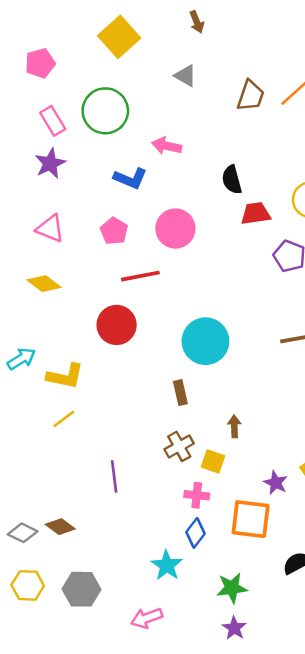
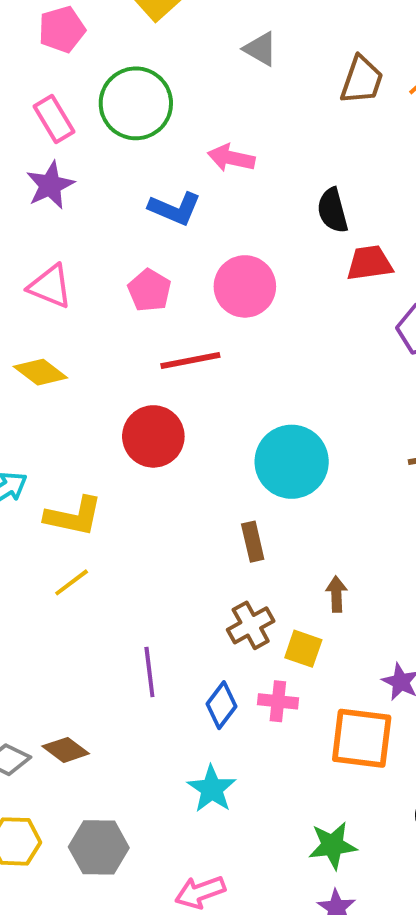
pink pentagon: (40, 63) -> (62, 29), moved
blue diamond: (195, 533) -> (222, 705), moved
cyan star: (167, 565) -> (212, 789), moved

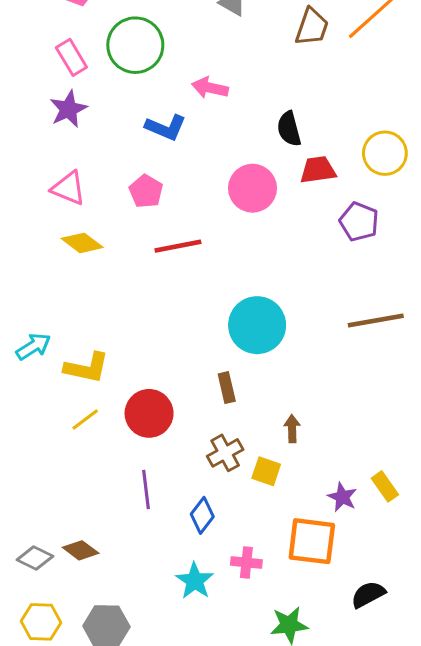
pink circle: (245, 286) -> (253, 188), moved
yellow diamond: (40, 372) -> (82, 243), moved
red circle: (153, 436) -> (149, 413), moved
pink cross: (278, 701) -> (246, 563), moved

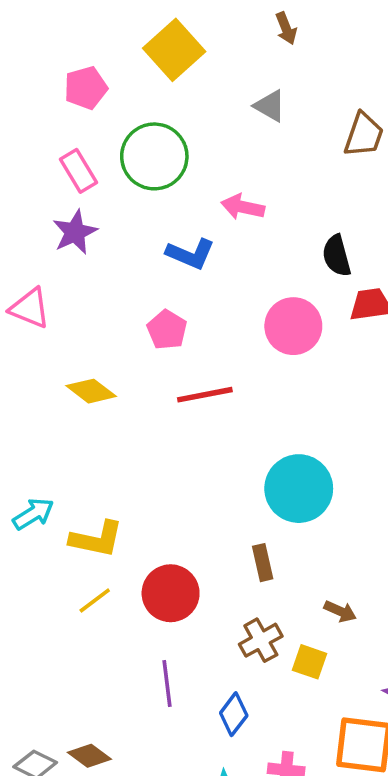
pink triangle: (68, 188) -> (30, 308), moved
brown arrow: (292, 429) -> (340, 611), turned 116

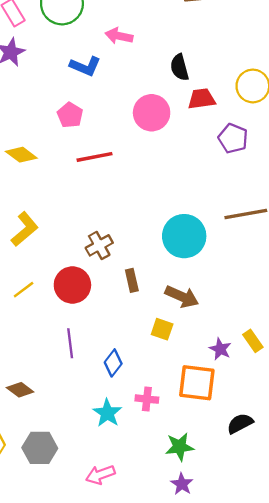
cyan circle: (299, 489) -> (184, 236), moved
yellow L-shape: (97, 539) -> (25, 229), moved, turned -52
brown rectangle: (263, 563) -> (132, 280), moved
brown arrow: (340, 611) -> (182, 297), size x1.6
brown cross: (261, 640) -> (99, 245), moved

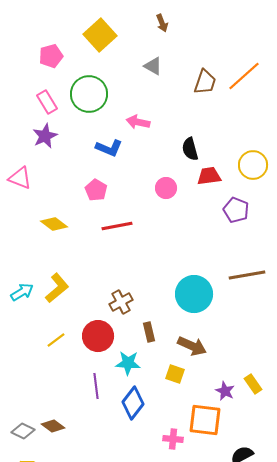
pink circle: (152, 113) -> (166, 188), size x0.7
blue diamond: (113, 363) -> (133, 403), size x1.4
pink cross: (147, 399) -> (173, 439), moved
cyan star: (107, 413) -> (128, 363), moved, turned -30

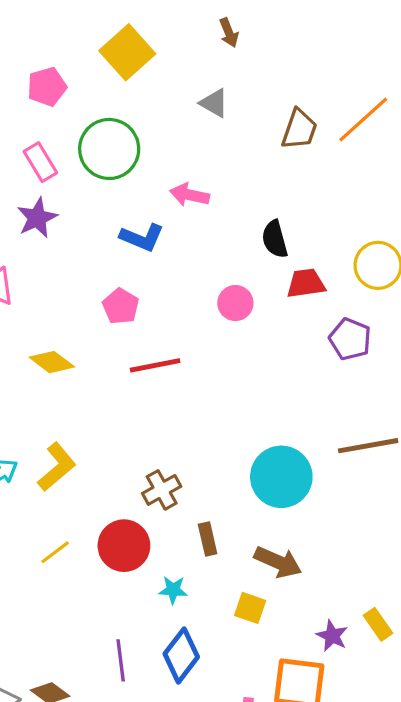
cyan star: (128, 363) -> (173, 590), size x0.7
purple line: (96, 386) -> (121, 660), moved

